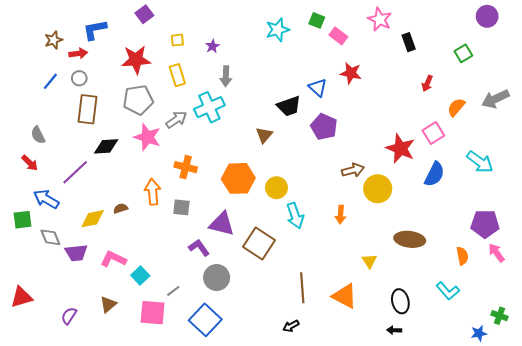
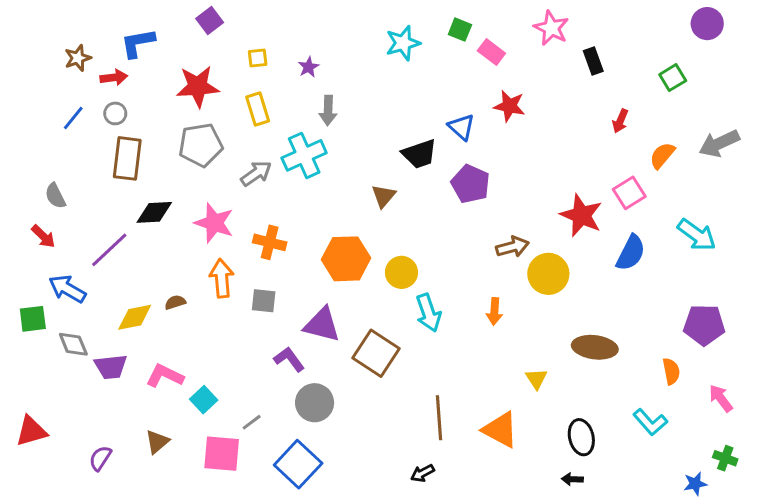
pink star: (147, 137) -> (214, 223), moved
pink arrow: (496, 253) -> (721, 398), moved

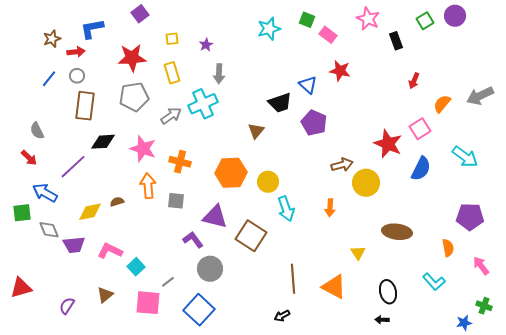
purple circle: (707, 24) -> (455, 16), moved
green square: (673, 78) -> (425, 21), moved

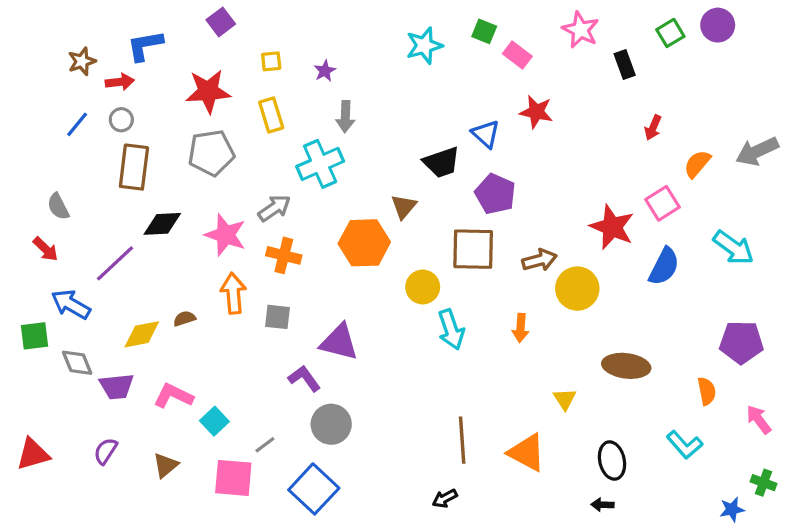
gray arrow: (171, 116) -> (274, 208), moved
orange hexagon: (231, 173) -> (364, 243), moved
brown square: (251, 236) -> (473, 249), moved, turned -32
purple semicircle: (67, 306) -> (106, 451), moved

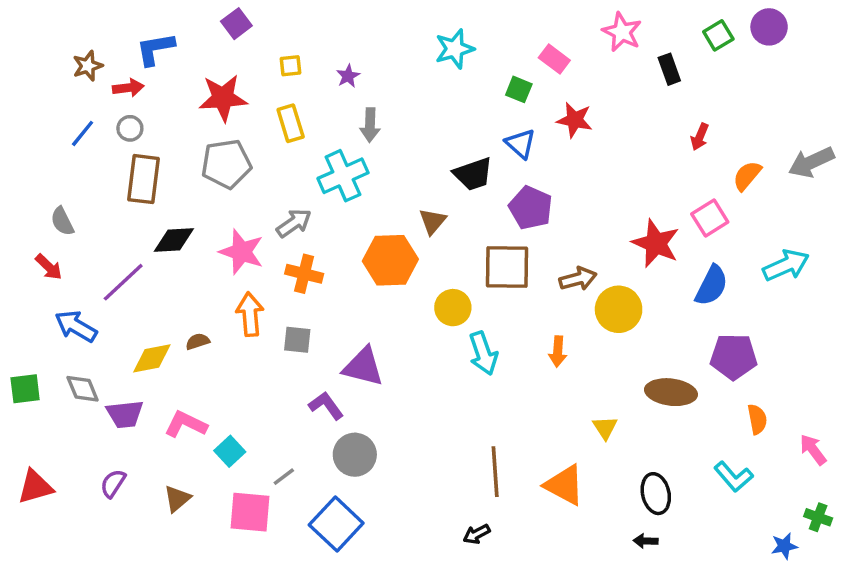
green square: (484, 31) -> (519, 89), moved
cyan arrow: (733, 248) -> (786, 265), turned -60
green square: (35, 336) -> (25, 389), moved
purple pentagon: (741, 342) -> (734, 357), moved

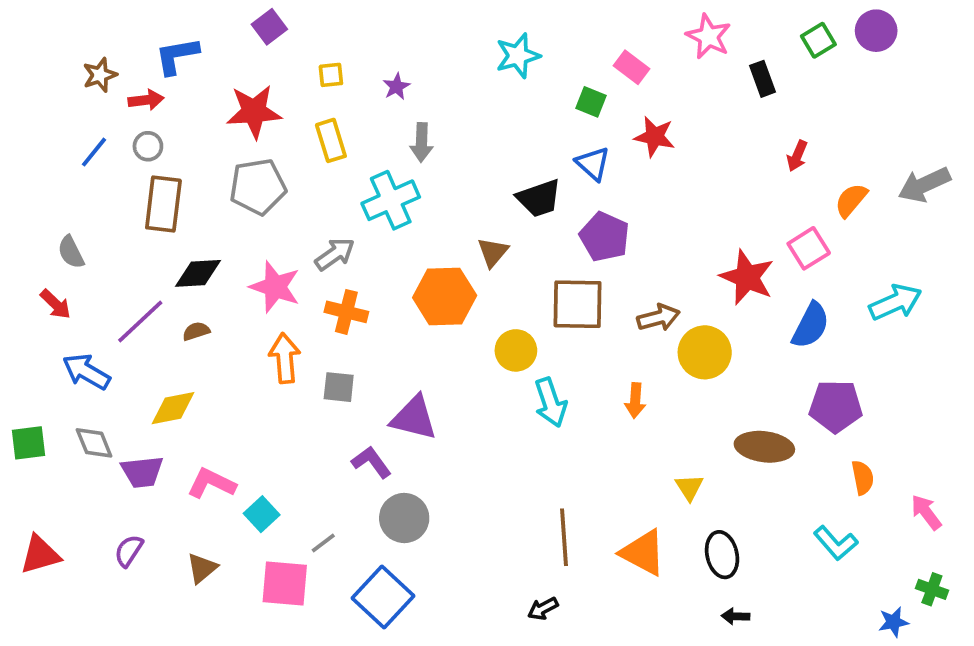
brown semicircle: (198, 341) -> (196, 331), moved
black ellipse: (656, 494) -> (722, 555), moved

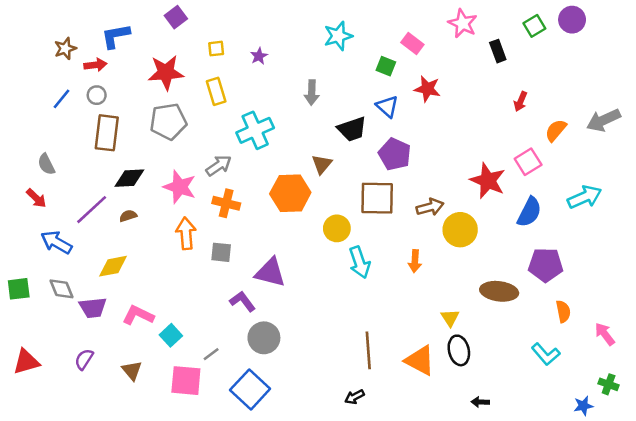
gray arrow: (422, 142) -> (312, 93), moved
black ellipse: (722, 555) -> (459, 350), moved
brown triangle: (202, 568) -> (132, 371), turned -30

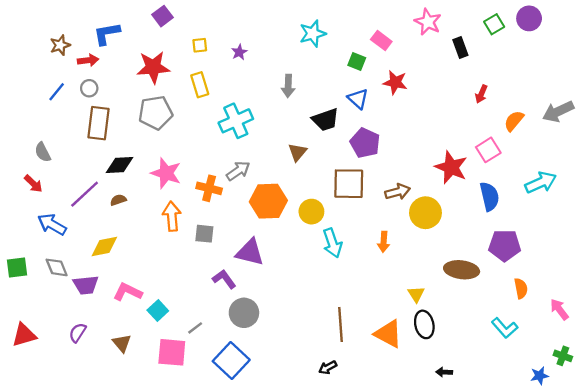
gray arrow: (219, 166) -> (238, 171), moved
orange hexagon: (290, 193) -> (268, 201), moved
blue semicircle: (529, 212) -> (489, 196), turned -40

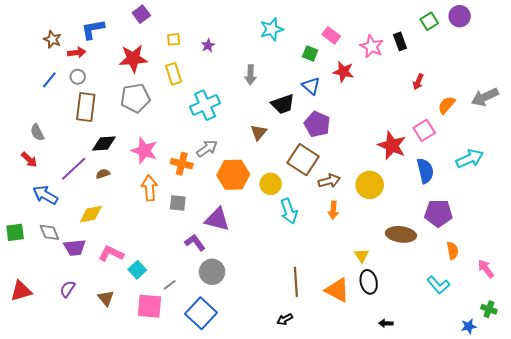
pink star: (428, 22) -> (372, 46), moved
brown star: (60, 45) -> (52, 39), turned -30
brown square: (349, 184) -> (303, 160), turned 32
brown arrow: (398, 192) -> (329, 181), moved

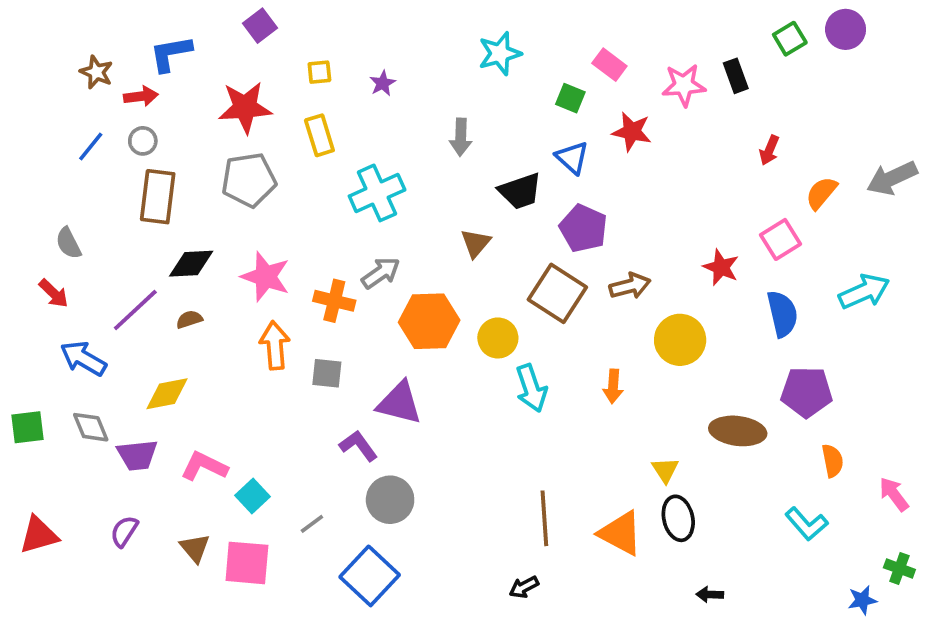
pink star: (372, 46) -> (684, 85), turned -30
red star: (392, 145) -> (721, 267), size x0.7
brown arrow: (329, 181) -> (630, 286), moved
pink square: (149, 306) -> (247, 563), moved

